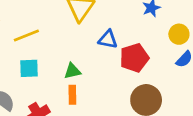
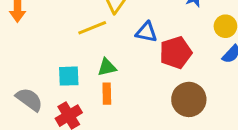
yellow line: (26, 35) -> (92, 28), moved
cyan square: (29, 68) -> (69, 76), moved

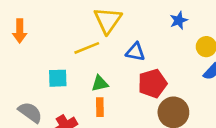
red pentagon: (176, 53) -> (152, 83), moved
cyan square: (69, 76) -> (58, 78), moved

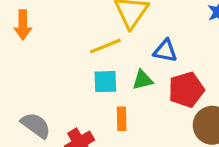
cyan square: (58, 78) -> (105, 82), moved
green triangle: (100, 83) -> (143, 80), moved

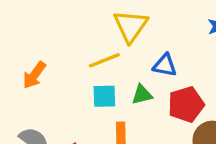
orange arrow: (23, 25) -> (34, 75), moved, turned 36

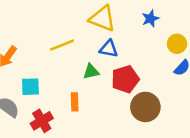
yellow triangle: (131, 26) -> (102, 19), moved, turned -44
cyan square: (104, 96) -> (30, 87), moved

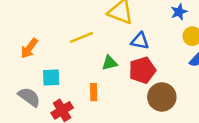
blue star: (150, 19) -> (179, 12), moved
blue triangle: (109, 49) -> (140, 41), moved

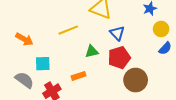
blue triangle: (140, 41) -> (117, 33), turned 35
orange arrow: (29, 48) -> (24, 39), turned -96
orange rectangle: (94, 92) -> (78, 76), turned 72

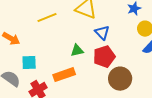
yellow line: (68, 30) -> (47, 18), moved
orange rectangle: (78, 76) -> (64, 75), size x1.5

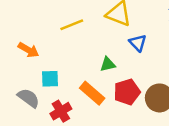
red pentagon: (104, 57) -> (127, 92), moved
orange rectangle: (64, 75) -> (92, 93), turned 60

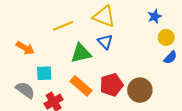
blue triangle: (138, 43) -> (105, 42), moved
green triangle: (108, 64) -> (81, 53), moved, size x1.5

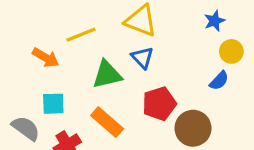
orange arrow: (25, 48) -> (46, 58), moved
blue semicircle: (170, 57) -> (219, 81), moved
red pentagon: (111, 85) -> (159, 104), moved

